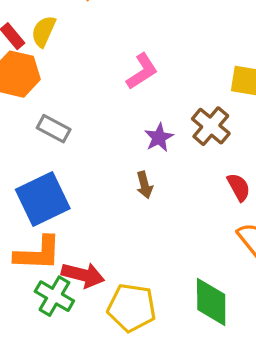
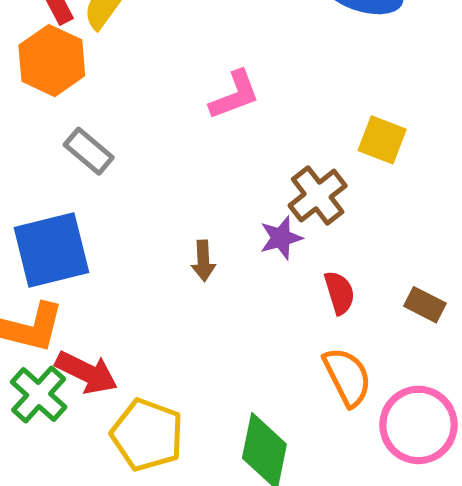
purple star: (159, 137) -> (281, 238), moved

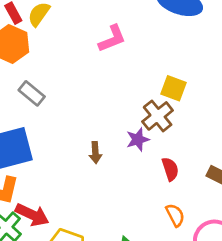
pink L-shape: (235, 95) -> (112, 39), moved
yellow square: (382, 140) -> (173, 88), moved
orange semicircle: (347, 377) -> (175, 215), size x0.7

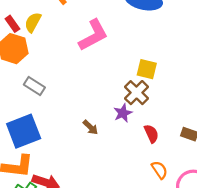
pink L-shape: (112, 39) -> (93, 35), size x1.4
brown arrow: (95, 153) -> (90, 127), turned -35

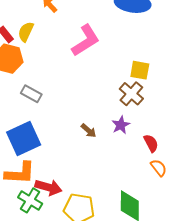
purple star: (123, 113) -> (121, 125), moved
red semicircle: (151, 134) -> (151, 143), moved

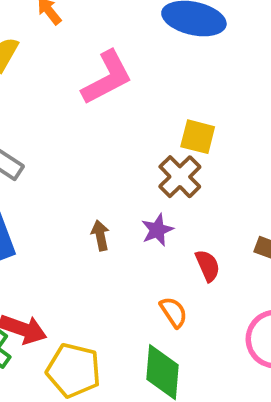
brown arrow: (89, 131) -> (100, 235), turned -147
orange semicircle: (159, 168) -> (174, 312), moved

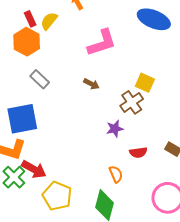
brown arrow: (100, 235) -> (91, 84), moved, turned 119
red semicircle: (208, 266) -> (138, 152), turned 96

